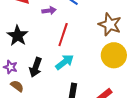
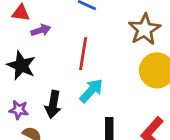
purple arrow: (49, 11) -> (41, 30), moved
brown star: (110, 24) -> (144, 29), turned 30

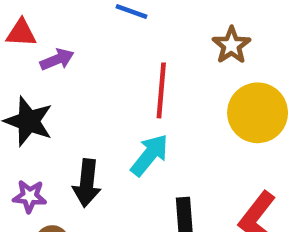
brown star: (144, 29) -> (231, 45), size x0.7
red line: (83, 54) -> (161, 90), moved

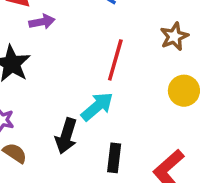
yellow circle: (258, 113) -> (184, 91), size x0.7
black arrow: (87, 183) -> (66, 136), moved

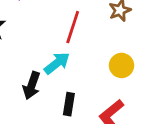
yellow circle: (184, 91) -> (122, 65), moved

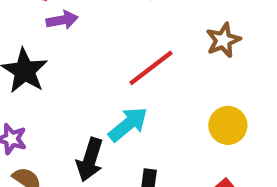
red line: (73, 27) -> (151, 68), turned 36

